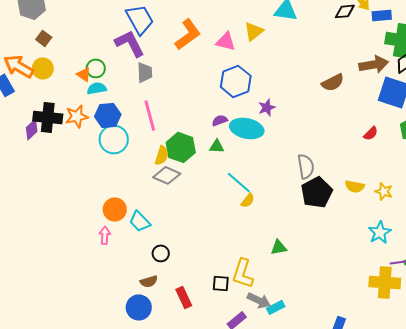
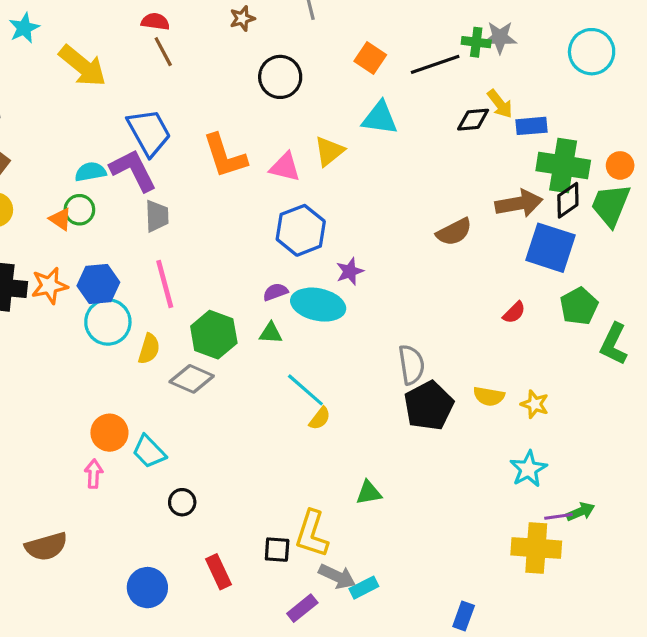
orange L-shape: (188, 34) -> (225, 156), turned 108
cyan semicircle: (97, 88) -> (90, 172), moved
yellow semicircle: (162, 155) -> (149, 349), moved
brown semicircle: (149, 281) -> (46, 546), moved, size x1.5

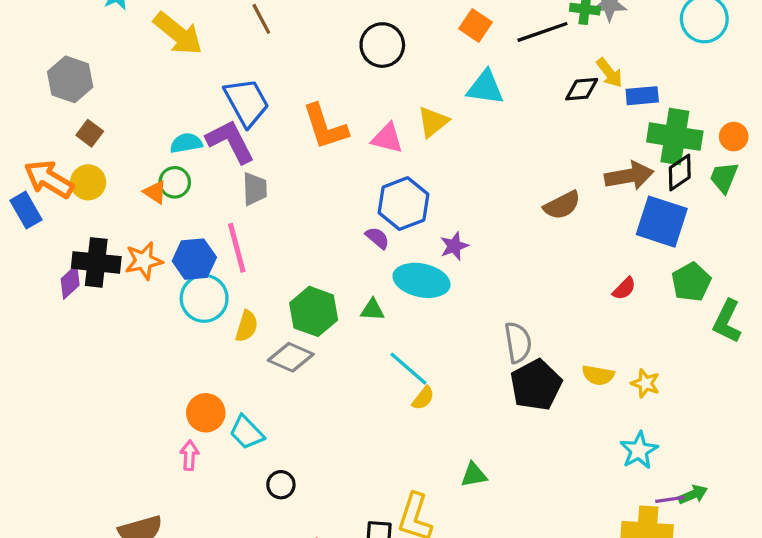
green trapezoid: (611, 205) -> (724, 177), size x0.7
pink line: (165, 284) -> (237, 248), moved
purple semicircle: (275, 292) -> (377, 238), moved, turned 60

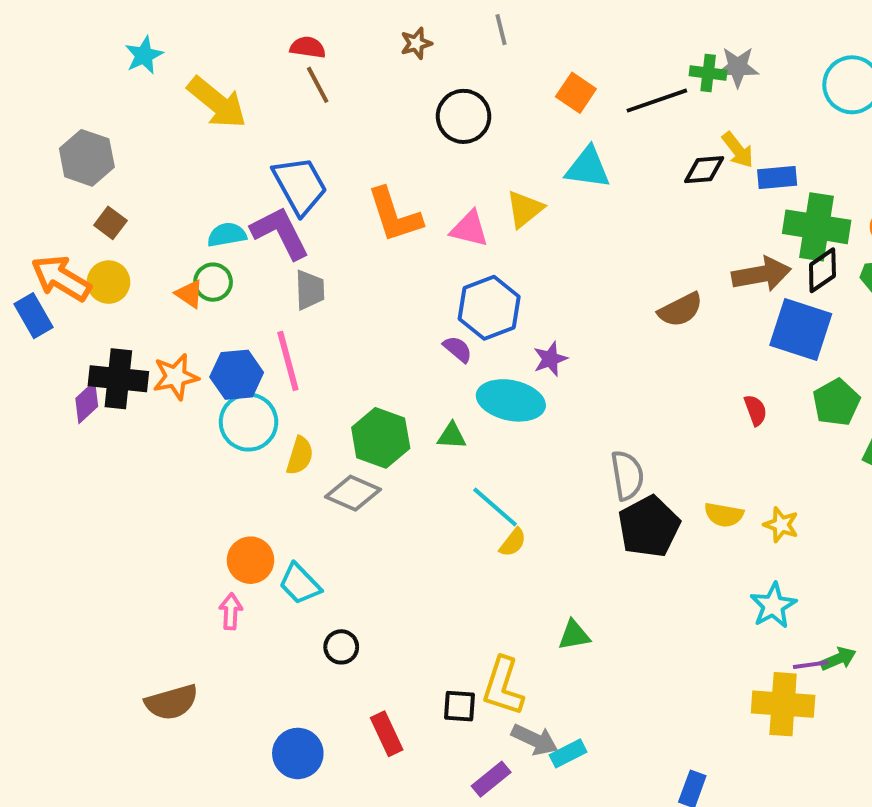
red semicircle: (624, 289) -> (755, 410), turned -65

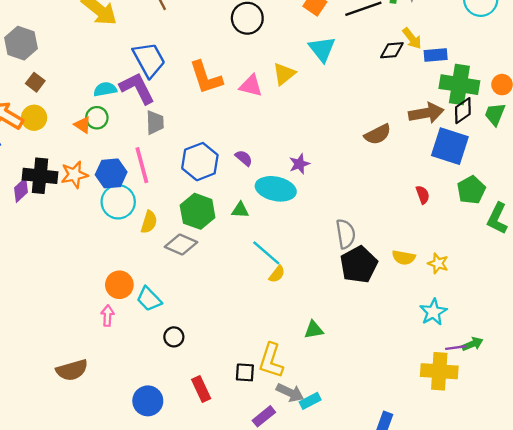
cyan triangle: (588, 168) -> (322, 49), turned 44
blue hexagon: (489, 308) -> (200, 162), moved

